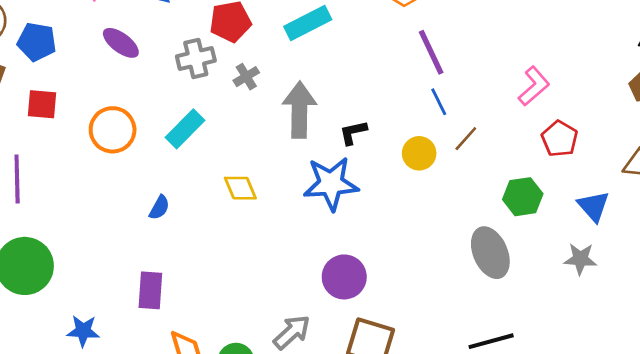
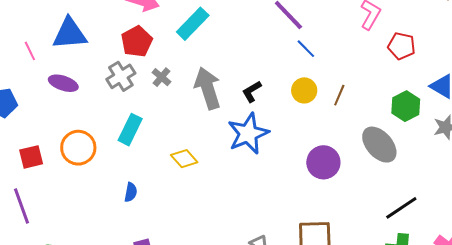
red square: (42, 104) -> (31, 157), moved
brown line: (466, 139) -> (339, 95), moved
green hexagon: (523, 197) -> (406, 106), moved
purple circle: (344, 277) -> (323, 162), moved

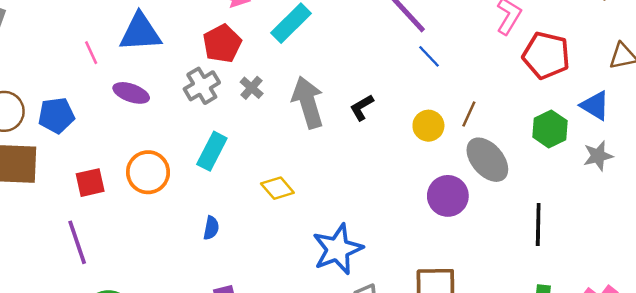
red pentagon: (402, 46) -> (546, 55), size x1.4
yellow circle: (304, 90) -> (428, 126), moved
blue star: (248, 134) -> (338, 249), moved
gray ellipse: (379, 145) -> (487, 160), moved
black line: (401, 208) -> (538, 224), moved, turned -56

